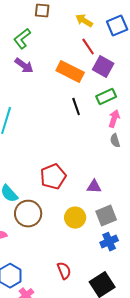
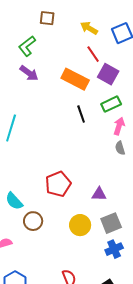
brown circle: (28, 214) -> (33, 221), size x0.7

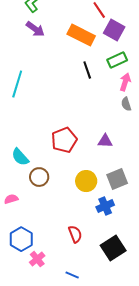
purple triangle: (99, 194) -> (105, 141), moved
blue cross: (114, 249) -> (105, 206), moved

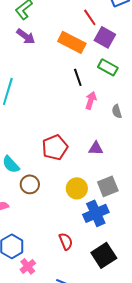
green rectangle: (117, 60) -> (108, 67), turned 54
pink arrow: (125, 82) -> (91, 100), moved
blue cross: (105, 206) -> (96, 213), size x1.4

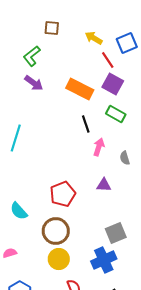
red line: (90, 17) -> (108, 60), moved
purple triangle: (96, 148) -> (104, 185), moved
brown circle: (30, 184) -> (56, 231), moved, size x1.4
yellow circle: (77, 188) -> (59, 259), moved

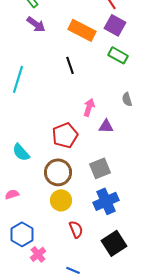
black line: (86, 124) -> (70, 65), moved
pink arrow: (99, 147) -> (89, 107), moved
gray square: (116, 233) -> (100, 168), moved

